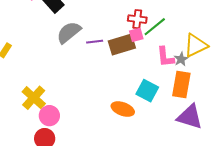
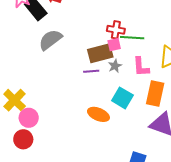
green line: (155, 27) -> (132, 38), turned 40
purple line: (95, 42) -> (91, 71), moved
gray star: (181, 59) -> (115, 66), moved

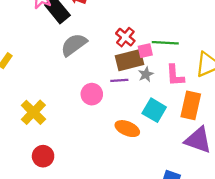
red cross: (116, 30) -> (125, 37), moved, turned 30
pink circle: (29, 118) -> (92, 94), moved

